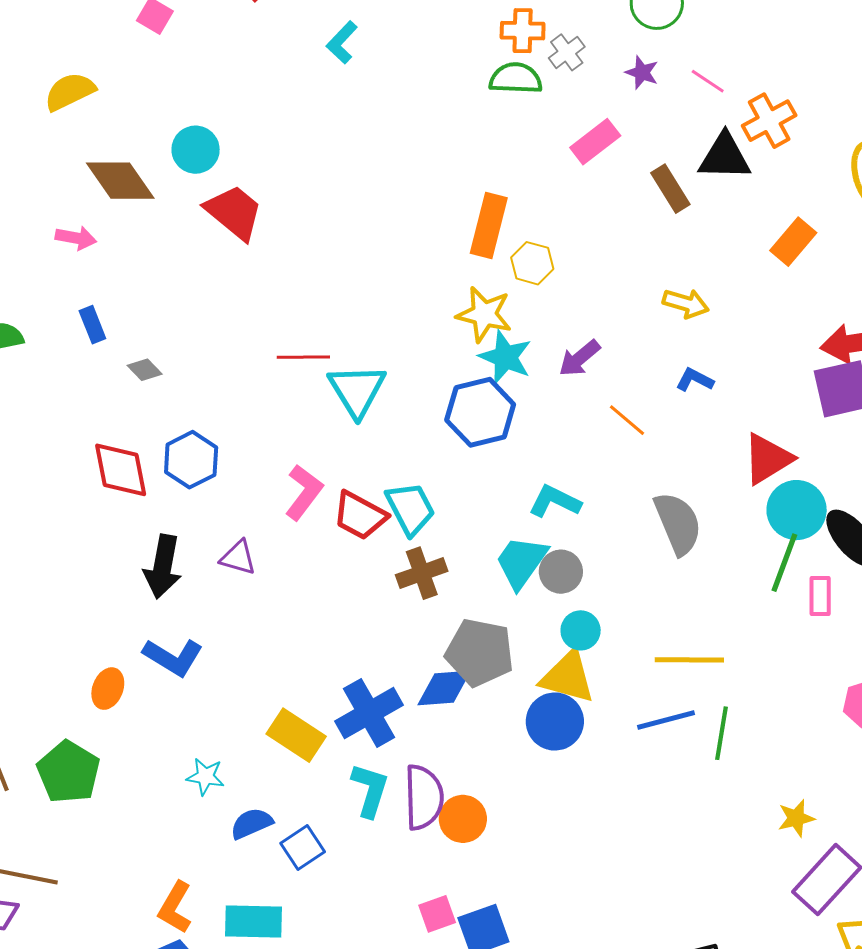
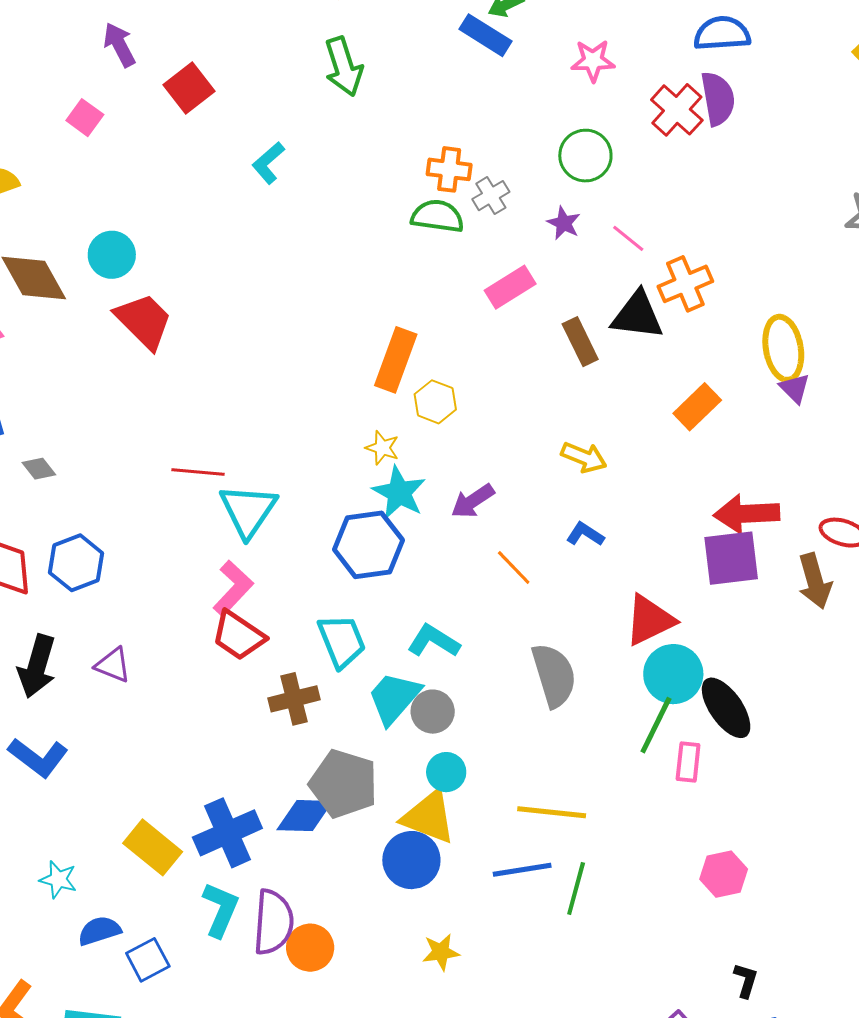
yellow star: (484, 314) -> (382, 448), size x0.6
pink L-shape: (304, 492) -> (233, 588), moved
cyan trapezoid: (410, 509) -> (342, 641), moved
yellow star: (796, 818) -> (441, 952), moved

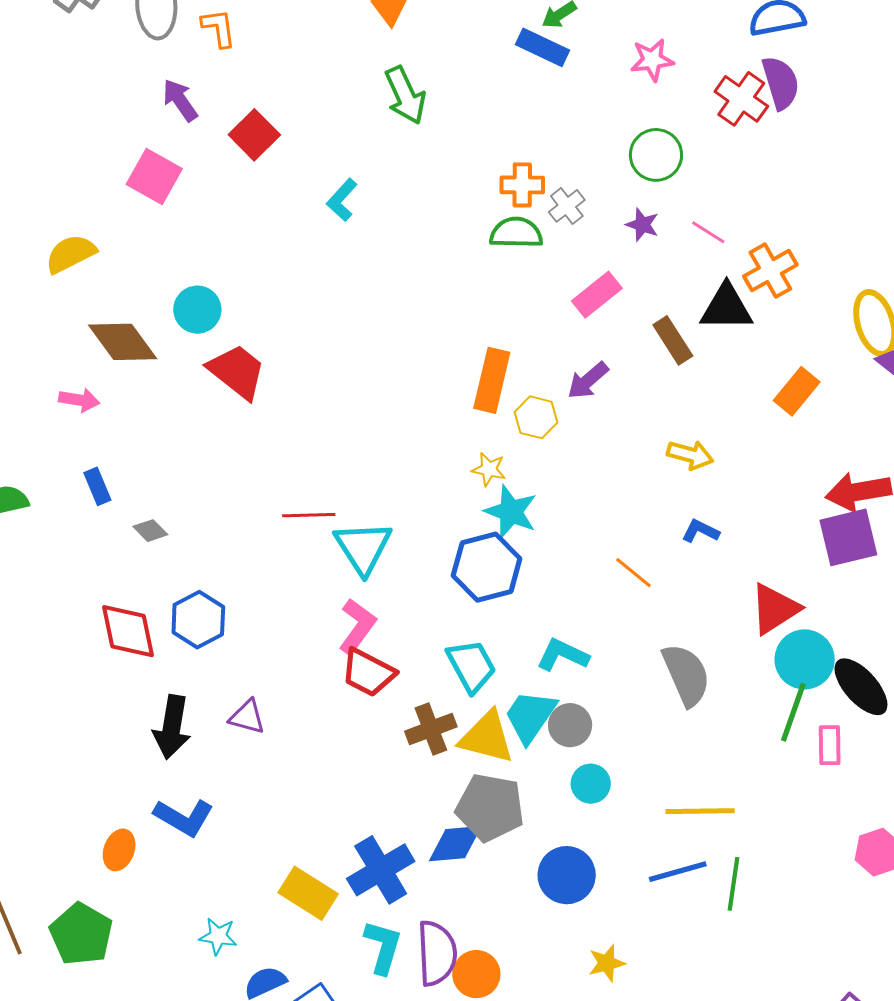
pink square: (85, 118) -> (154, 177), size x1.5
purple arrow: (473, 501) -> (588, 380), moved
yellow triangle: (429, 817) -> (487, 737), moved

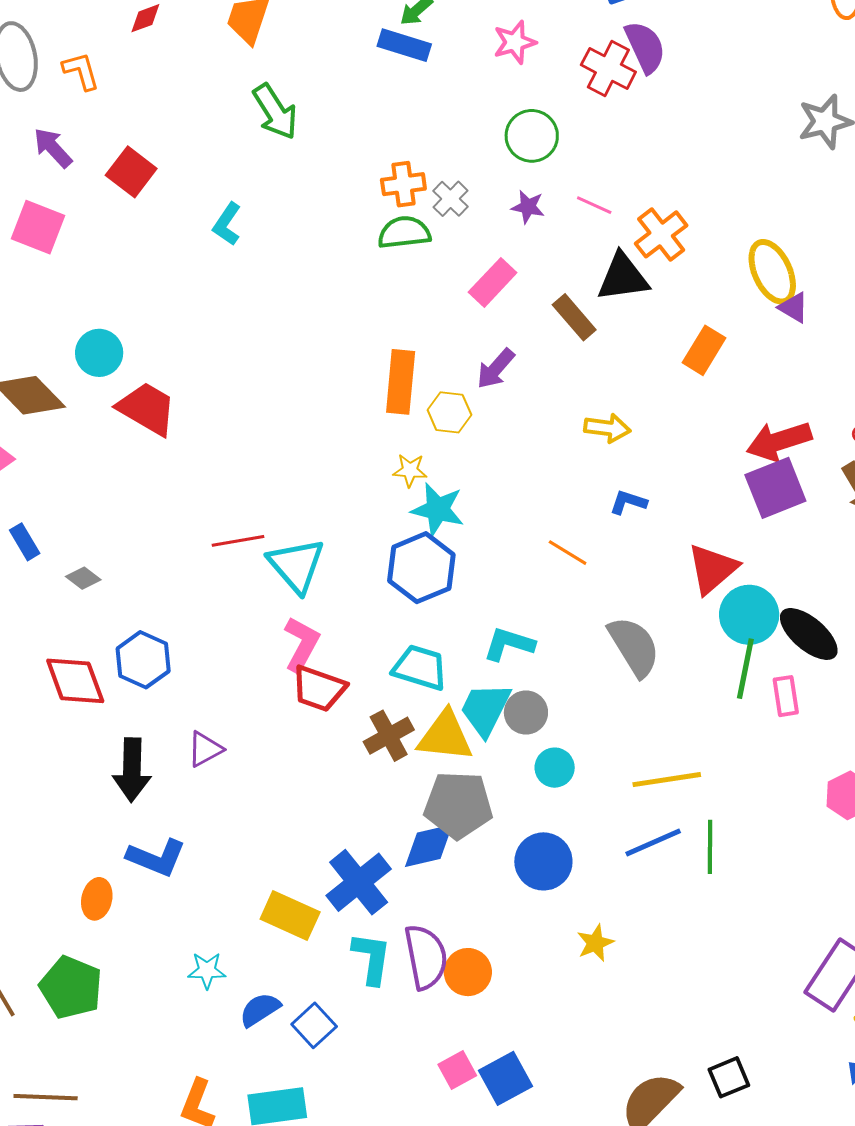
cyan trapezoid: (471, 666) -> (420, 668), turned -36
purple triangle: (247, 717) -> (205, 749), turned -36

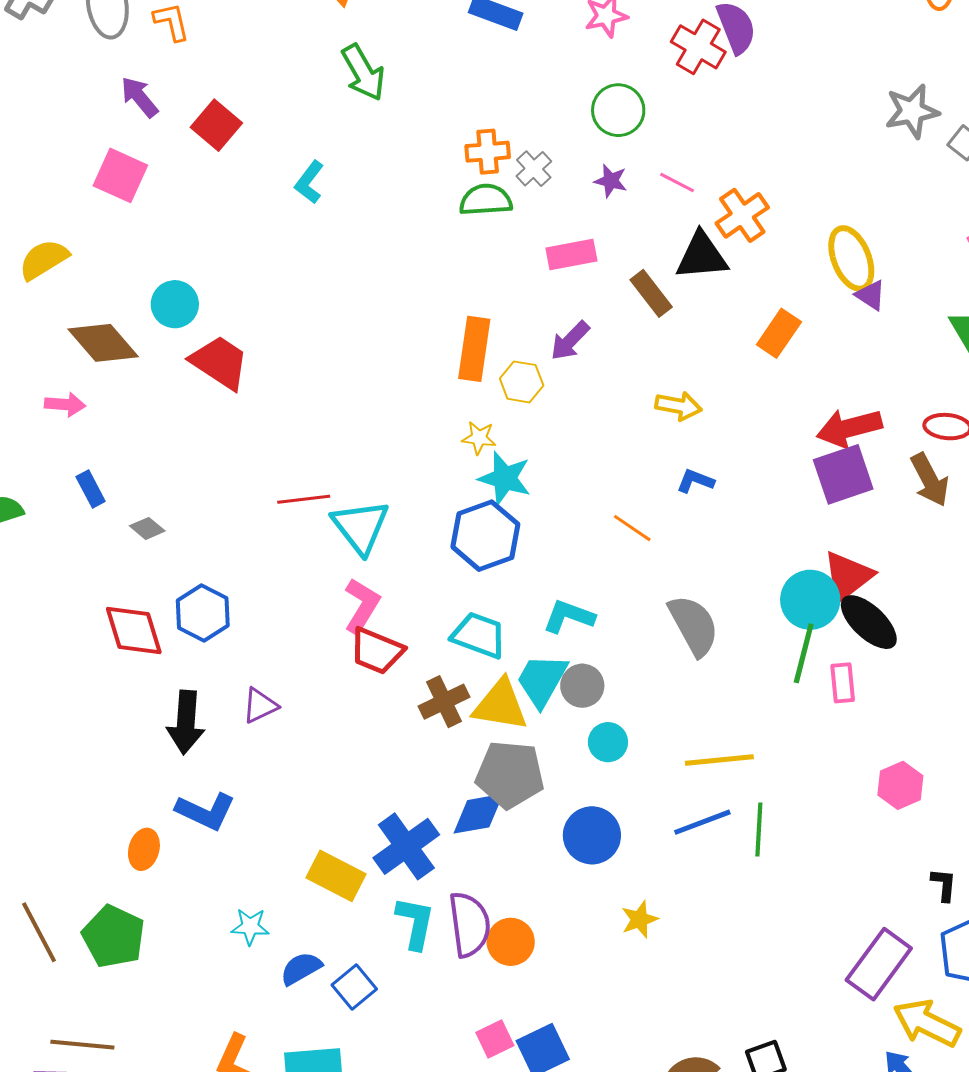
pink rectangle: (493, 282) -> (571, 254), turned 33
red triangle: (712, 569) -> (848, 576), moved

